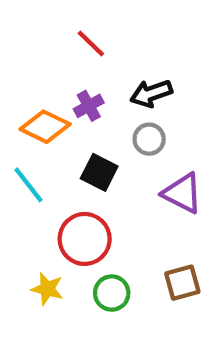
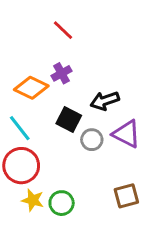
black arrow: (151, 93) -> (105, 101), moved
gray circle: (149, 139) -> (92, 140), moved
red circle: (85, 239) -> (21, 166), moved
green circle: (112, 293) -> (62, 203), moved

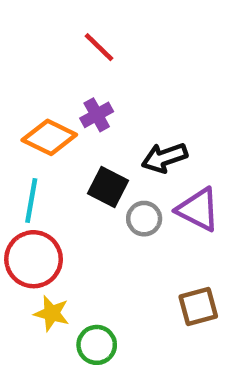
cyan line: (20, 128) -> (31, 201), turned 48
green circle: (62, 203) -> (97, 345), moved

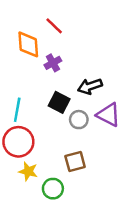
orange diamond: (49, 137) -> (28, 44), moved, turned 60
brown square: (198, 307) -> (75, 162), moved

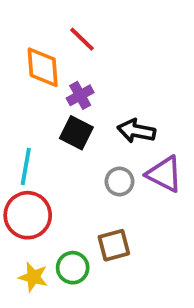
black arrow: (90, 86) -> (136, 131), turned 30
black square: (59, 102) -> (76, 133), moved
yellow star: (28, 171) -> (33, 277), moved
green circle: (53, 189) -> (73, 268), moved

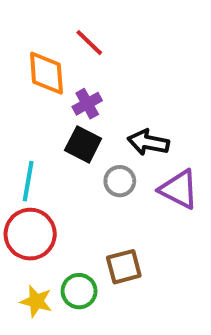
gray circle: (119, 181) -> (120, 181), moved

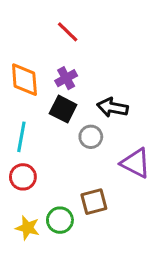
orange diamond: (46, 73) -> (24, 80), moved
purple triangle: (179, 189) -> (136, 163), moved
red circle: (30, 234) -> (23, 177), size x0.7

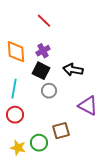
gray circle: (91, 137) -> (49, 91), moved

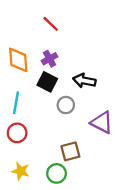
gray circle: (49, 91) -> (66, 105), moved
green circle: (39, 143) -> (57, 173), moved

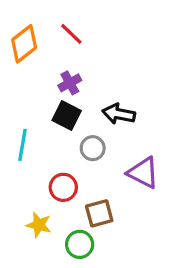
orange diamond: (18, 60) -> (24, 44), moved, turned 56
red circle: (17, 133) -> (63, 187), moved
yellow star: (21, 171) -> (39, 225), moved

